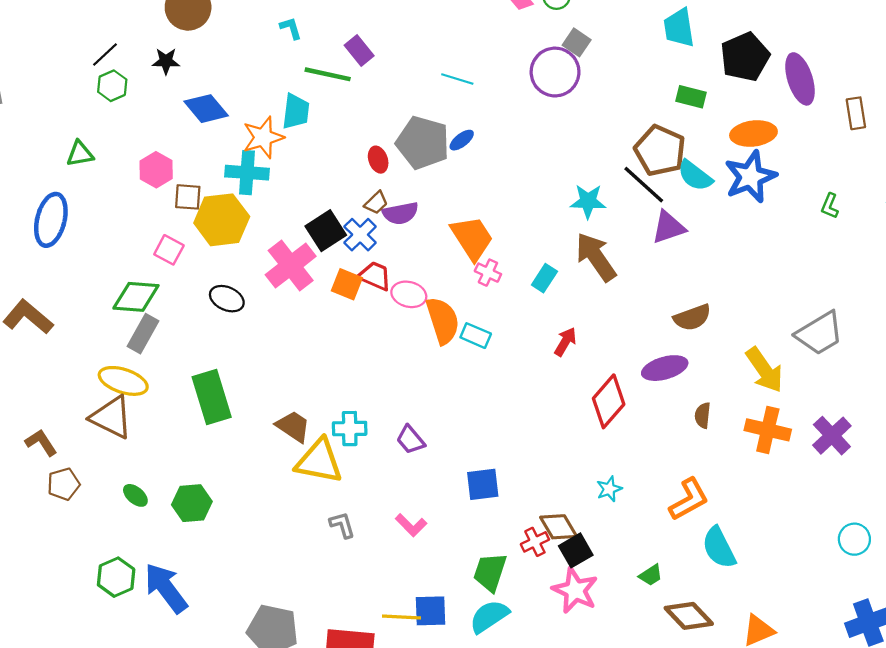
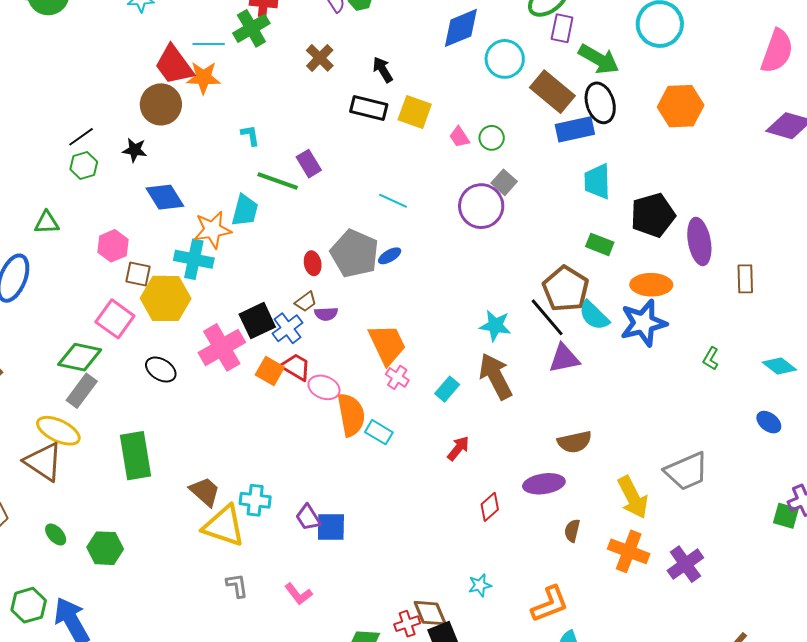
purple semicircle: (400, 213) -> (326, 314), size x0.7
pink square: (169, 250) -> (115, 319), size x1.4
red diamond: (609, 401) -> (490, 507), size x0.6
blue square: (483, 484) -> (331, 527), moved

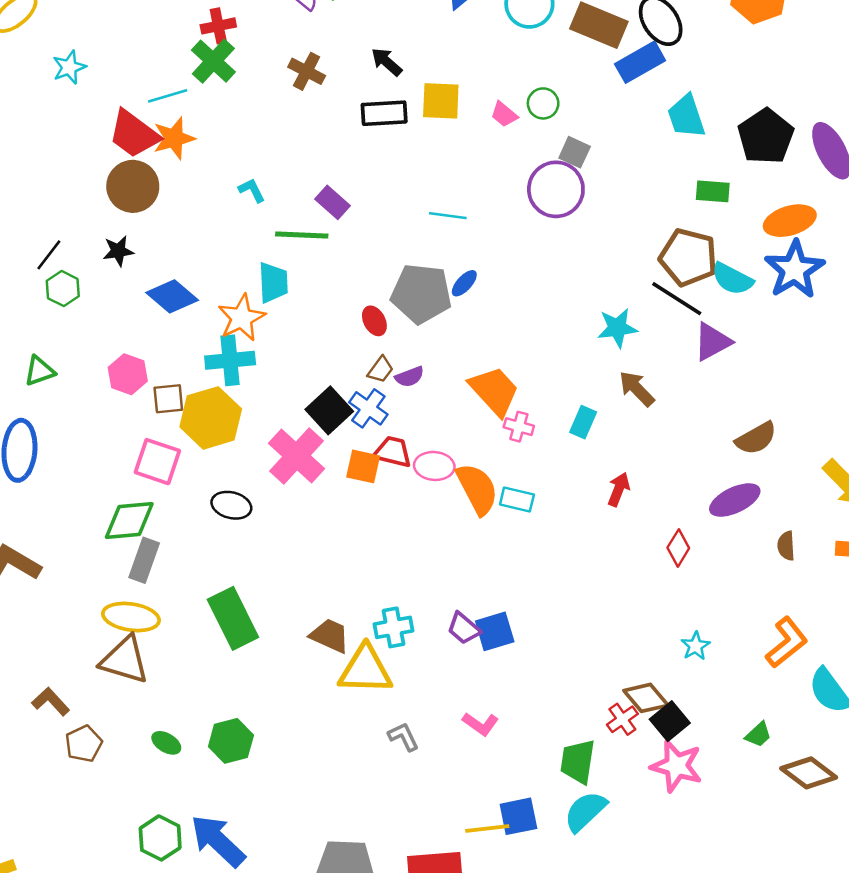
brown arrow: (496, 376) -> (637, 389), size x0.7

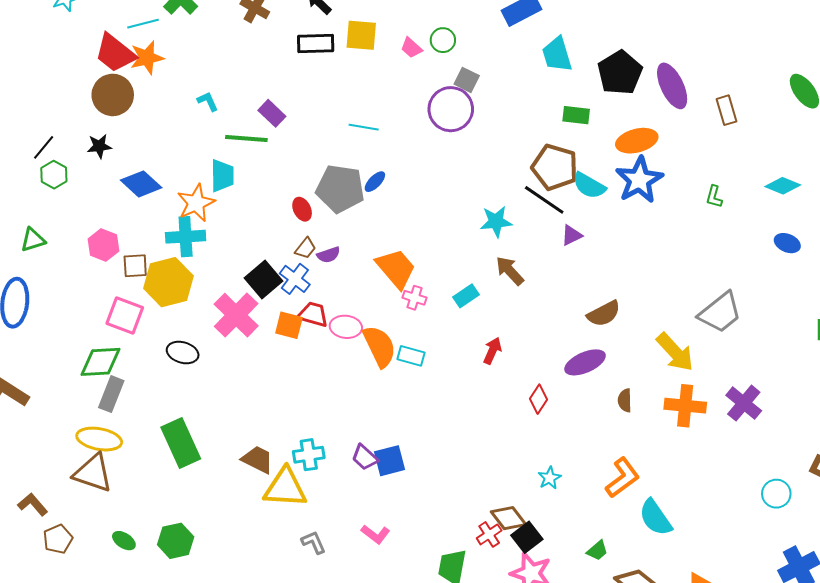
purple triangle: (712, 342) -> (572, 235), size x0.7
cyan rectangle: (583, 422) -> (466, 296), turned 30

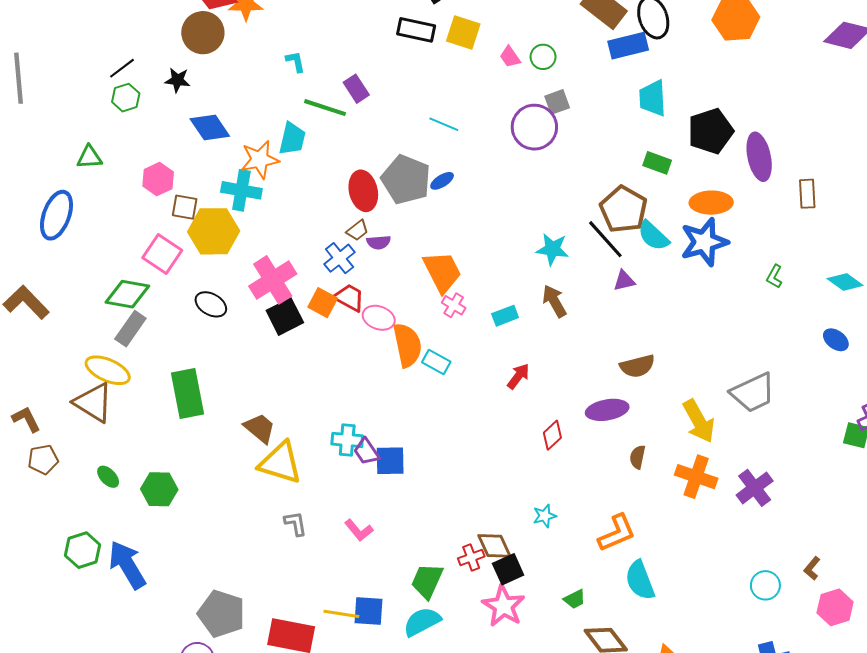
gray square: (467, 80) -> (557, 102), turned 30
red ellipse: (302, 209) -> (363, 191), size x1.6
black square: (263, 279) -> (285, 317), moved
cyan cross: (309, 455) -> (347, 440), moved

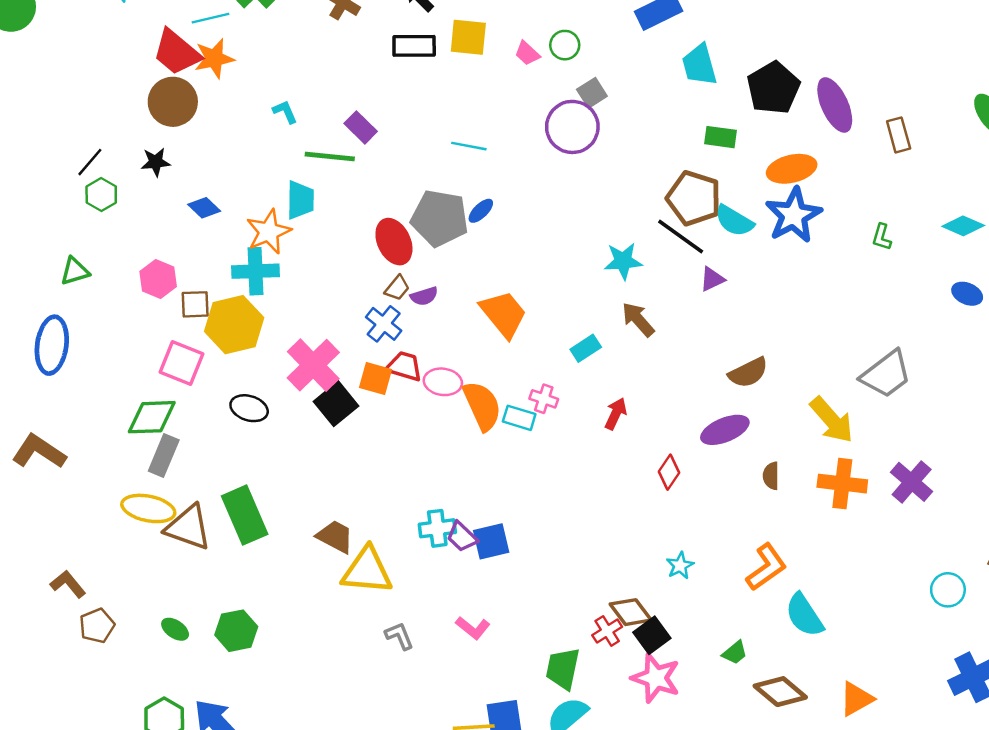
blue diamond: (210, 128) -> (204, 208), size x0.7
pink cross: (454, 305) -> (544, 399), moved
brown triangle: (93, 403) -> (188, 527), moved

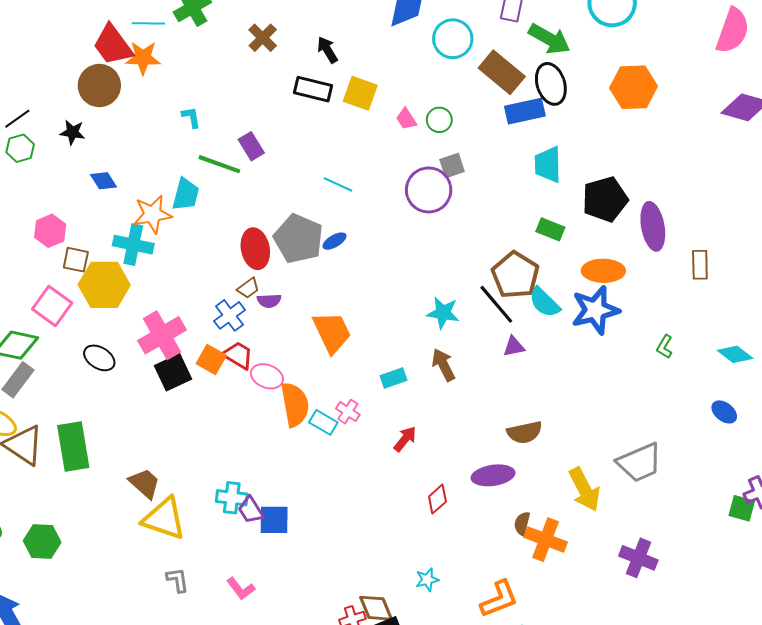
purple cross: (912, 482) -> (638, 558), turned -33
orange cross: (842, 484) -> (546, 540), moved

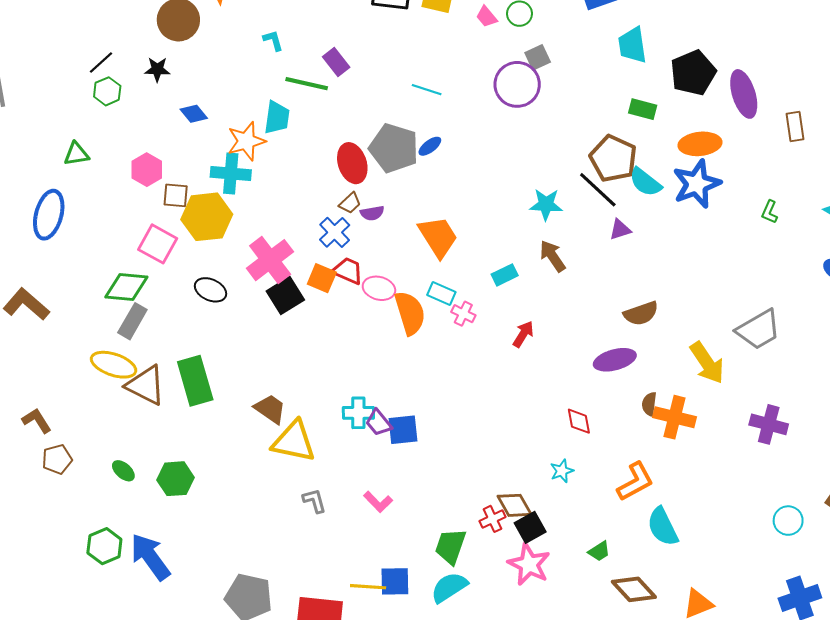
cyan rectangle: (323, 422) -> (441, 293), moved
red diamond: (437, 499) -> (579, 421), moved, turned -52

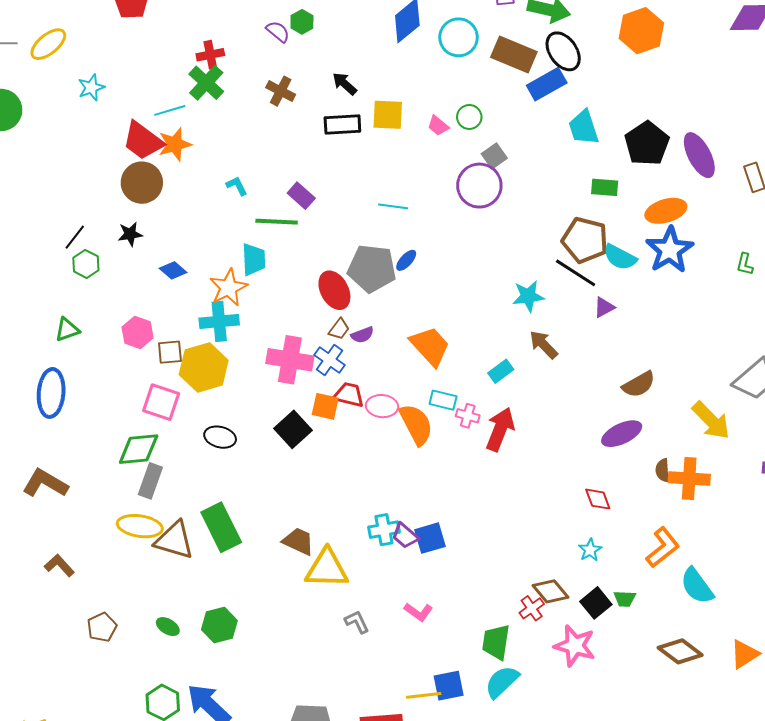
pink cross: (270, 260) -> (290, 360), moved, turned -33
red arrow: (523, 334) -> (500, 429), moved, size x1.6
brown L-shape: (37, 421) -> (59, 565), moved
black square: (530, 527) -> (596, 603), moved
green trapezoid: (599, 551) -> (625, 599), moved, turned 45

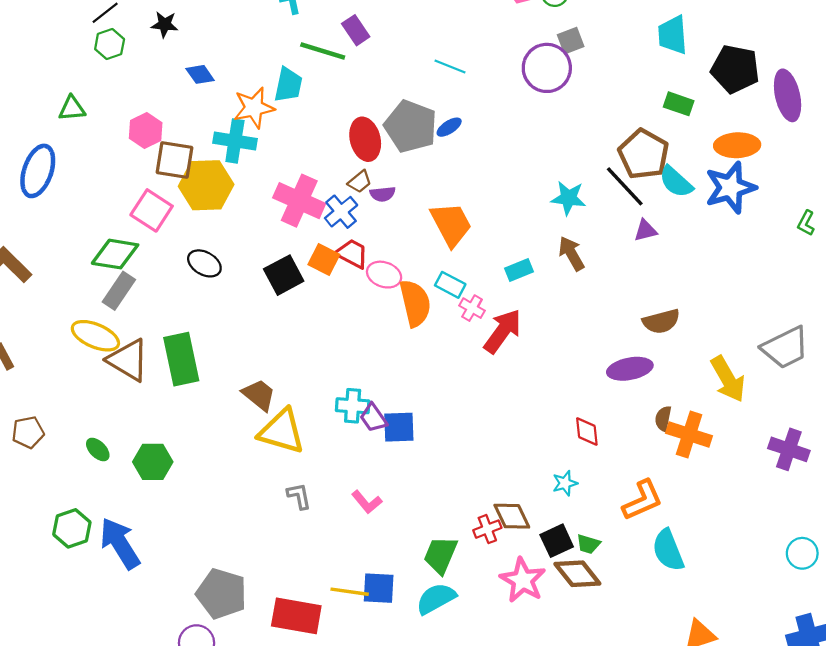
black pentagon: (647, 144) -> (735, 69), turned 30
brown square: (170, 352) -> (175, 160), size x1.4
brown diamond: (680, 651) -> (577, 574), moved

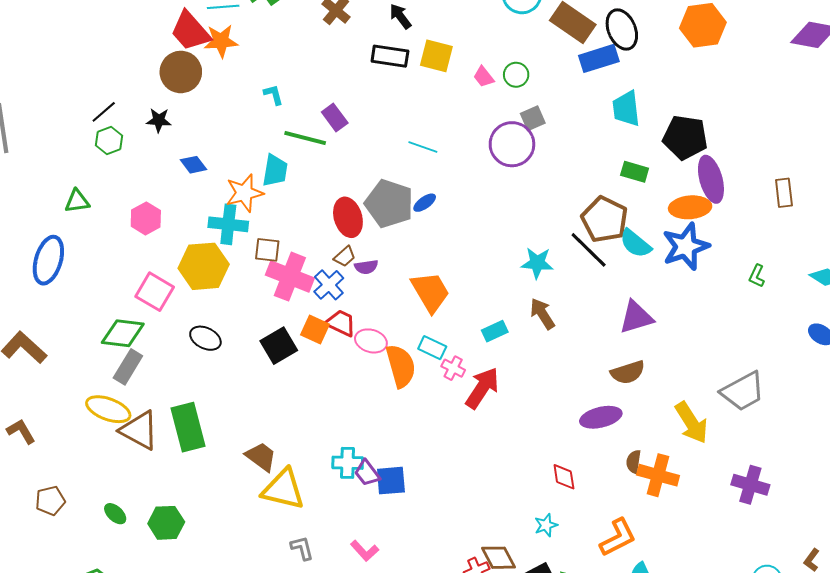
purple ellipse: (788, 95) -> (711, 179), moved
brown square: (175, 160) -> (267, 250), moved, size x0.7
purple triangle: (645, 230) -> (636, 317), moved, size x1.6

